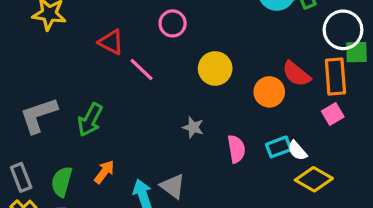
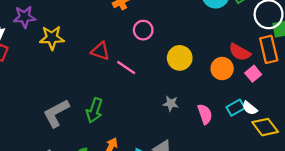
pink square: (333, 114) -> (253, 74), moved
yellow diamond: (314, 179) -> (265, 127), turned 32

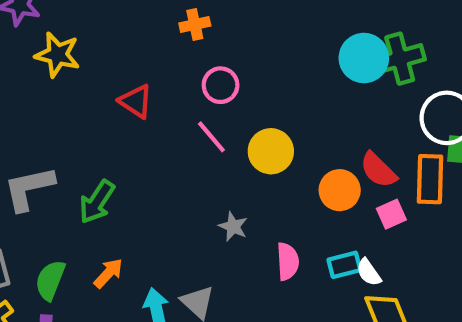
pink line: (126, 67) -> (211, 137), moved

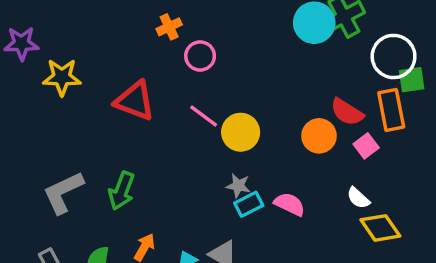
pink circle: (221, 85) -> (200, 56), moved
red triangle: (136, 101) -> (135, 101), size x1.4
yellow circle: (271, 151) -> (241, 132), moved
pink semicircle: (288, 261) -> (290, 204), turned -48
cyan rectangle: (344, 265) -> (249, 204), moved

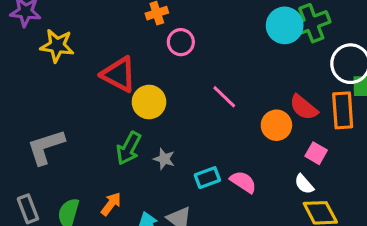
pink line: (204, 116) -> (224, 97), moved
yellow circle: (241, 132) -> (149, 102), moved
pink square: (366, 146) -> (316, 153), moved, turned -30
gray star: (238, 186) -> (164, 159), moved
green arrow: (122, 191) -> (129, 148), moved

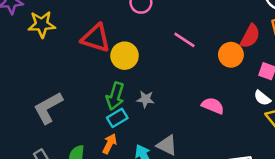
red semicircle: (304, 107) -> (250, 36), turned -90
cyan rectangle: (207, 178) -> (117, 118), moved

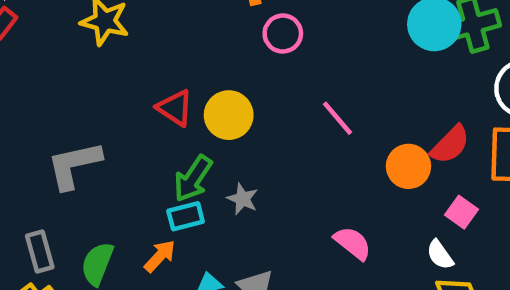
red triangle: (96, 38) -> (175, 108), moved, size x0.7

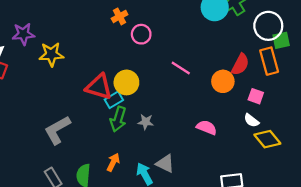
red triangle: (175, 108) -> (99, 87), size x1.4
cyan rectangle: (186, 216) -> (114, 100), moved

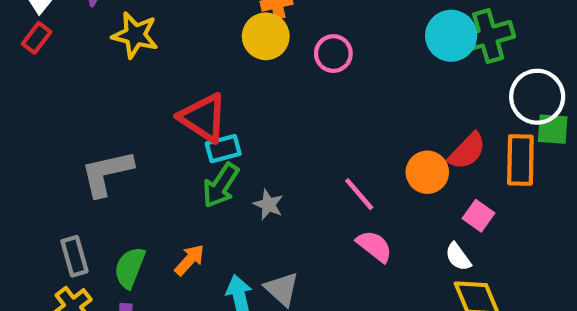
pink circle: (141, 34) -> (333, 54), moved
pink line: (181, 68) -> (359, 194), moved
yellow circle: (126, 82) -> (266, 36), moved

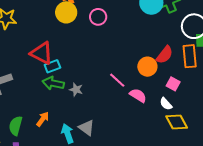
green arrow: (221, 185) -> (53, 83), turned 75
pink semicircle: (374, 246) -> (138, 95), moved

